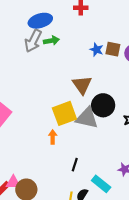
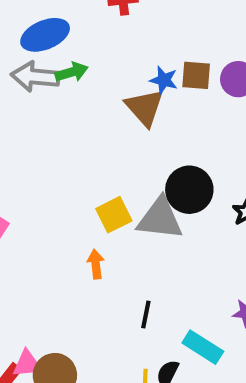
gray arrow: (33, 41) -> (35, 77), turned 75
brown triangle: (82, 85) -> (145, 107), moved
yellow square: (64, 113) -> (114, 215), size x0.7

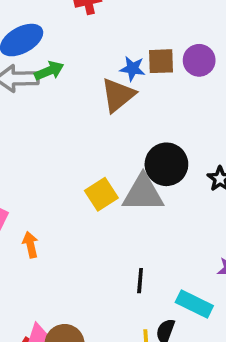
brown triangle: (145, 107) -> (118, 95), turned 39
orange arrow: (96, 264) -> (30, 245), moved

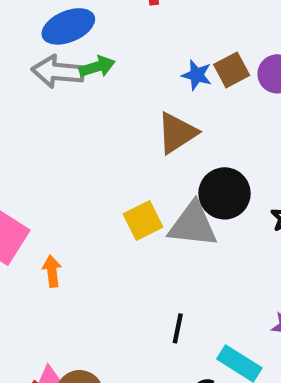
brown square: (161, 61) -> (232, 70), turned -32
brown triangle: (118, 95) -> (177, 133), moved

